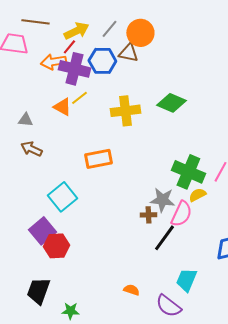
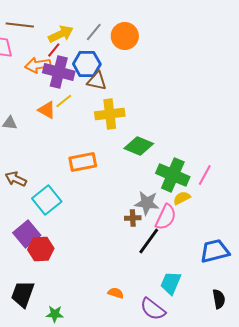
brown triangle: (128, 53) -> (97, 81), moved
green diamond: (171, 103) -> (139, 146), moved
brown arrow: (31, 149) -> (16, 179), moved

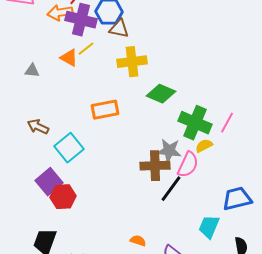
brown cross: (133, 218) -> (155, 166), size x1.8
cyan trapezoid: (171, 283) -> (209, 227), moved

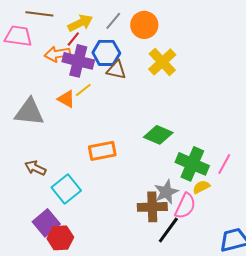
yellow cross: (132, 62) -> (162, 62), moved, turned -36
gray triangle: (32, 71) -> (29, 112), size x2.0
gray star: (169, 151) -> (166, 192), turned -30

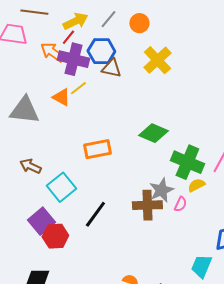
orange circle: (144, 25) -> (139, 23), size x0.7
orange arrow: (57, 54) -> (52, 52), turned 45
pink semicircle: (185, 206) -> (180, 204), size x0.6
black line: (168, 230) -> (95, 214), moved

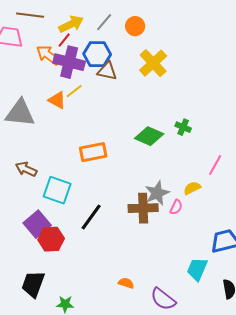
green cross: (187, 162) -> (183, 127), moved, size x0.5
cyan square: (61, 187) -> (57, 190), turned -32

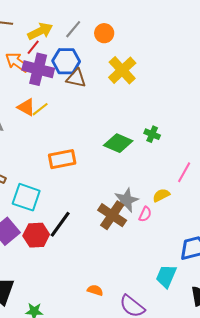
yellow line: (74, 91) -> (40, 109), moved
brown cross: (143, 208) -> (112, 215), turned 36
red hexagon: (51, 239) -> (36, 235), moved

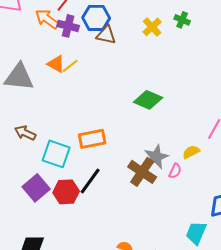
purple cross: (38, 69) -> (68, 26), size x0.7
yellow cross: (122, 70) -> (152, 27), size x0.7
green cross: (152, 134) -> (182, 20), moved
orange rectangle: (62, 159) -> (92, 139), moved

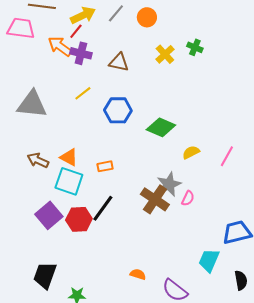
blue hexagon: (96, 18) -> (118, 110), moved
orange triangle: (56, 64) -> (69, 157), moved
orange rectangle: (92, 139) -> (105, 166), size x0.6
yellow semicircle: (191, 152) -> (191, 152), moved

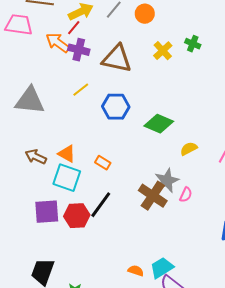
brown triangle: (119, 62) -> (117, 59), size x1.5
orange rectangle: (105, 166) -> (103, 163), turned 42
purple square: (49, 215) -> (47, 212), turned 36
cyan trapezoid: (209, 260) -> (162, 268), moved, turned 35

